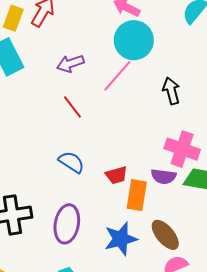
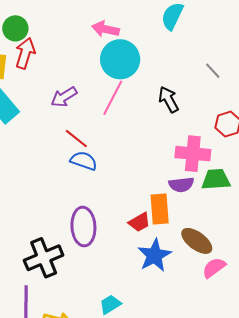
blue semicircle: (71, 162) -> (84, 161), moved
red trapezoid: (116, 175) -> (139, 222), moved
purple ellipse: (67, 224) -> (83, 227), moved

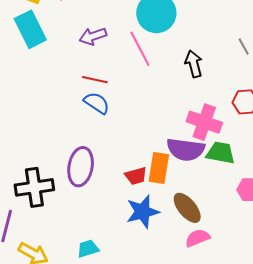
pink line: (113, 98) -> (140, 49), turned -69
red line: (76, 139) -> (95, 80), turned -40
purple semicircle: (181, 185) -> (186, 149), size x1.5

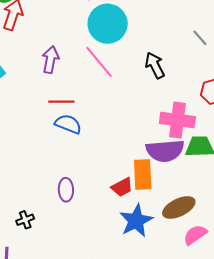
purple arrow: (93, 36) -> (50, 60), turned 132
purple ellipse: (81, 167) -> (66, 190), size x0.6
black cross: (34, 187) -> (25, 220), size x0.5
brown ellipse: (187, 208) -> (179, 207), turned -64

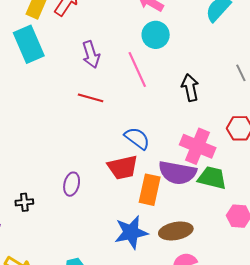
cyan circle: (108, 24) -> (156, 35), size x0.7
purple arrow: (50, 60) -> (91, 55), turned 136
blue semicircle: (68, 124) -> (137, 138), moved
red trapezoid: (122, 187) -> (123, 167), moved, size x1.4

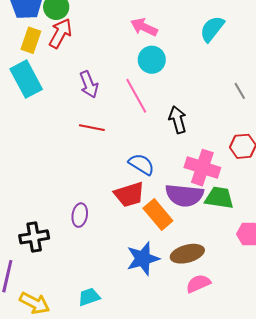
black arrow: (190, 88) -> (178, 120), moved
orange rectangle: (150, 190) -> (158, 215), turned -48
black cross: (24, 202) -> (34, 237), size x1.6

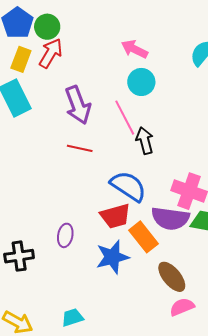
purple arrow: (89, 84) -> (78, 105), size x1.4
black arrow: (178, 120) -> (145, 141), moved
blue semicircle: (141, 164) -> (128, 186), size x1.4
brown ellipse: (187, 254) -> (172, 277), turned 64
blue star: (143, 259) -> (112, 257), moved

